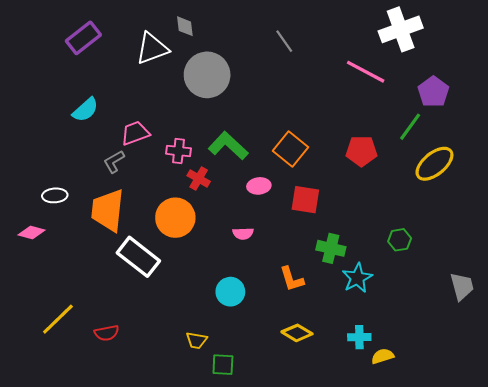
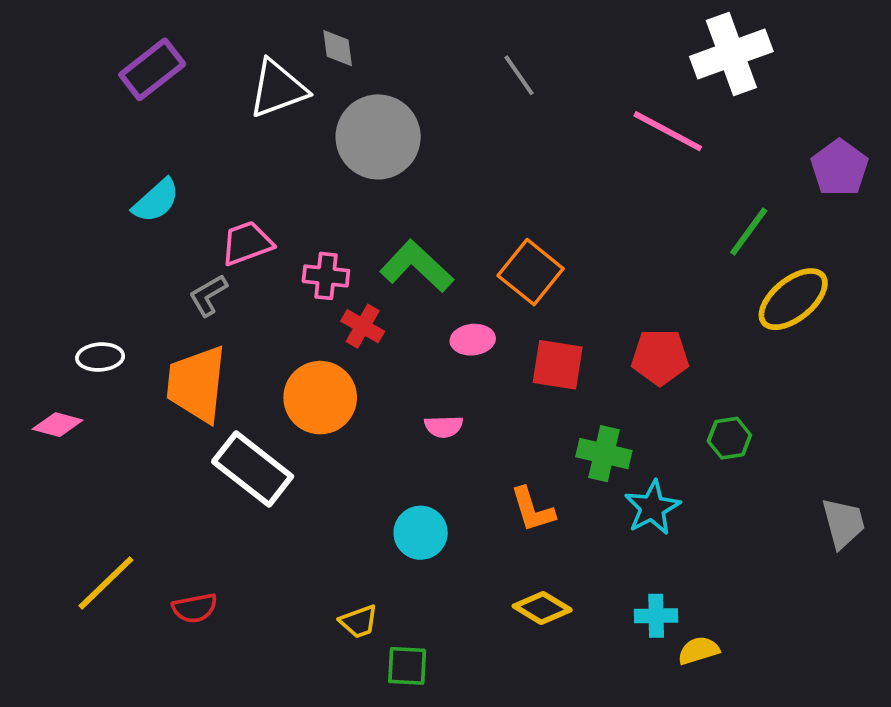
purple pentagon: (433, 92) -> (839, 168), moved
red pentagon: (361, 151) -> (660, 357), moved
yellow trapezoid: (196, 340) -> (359, 622), turned -30

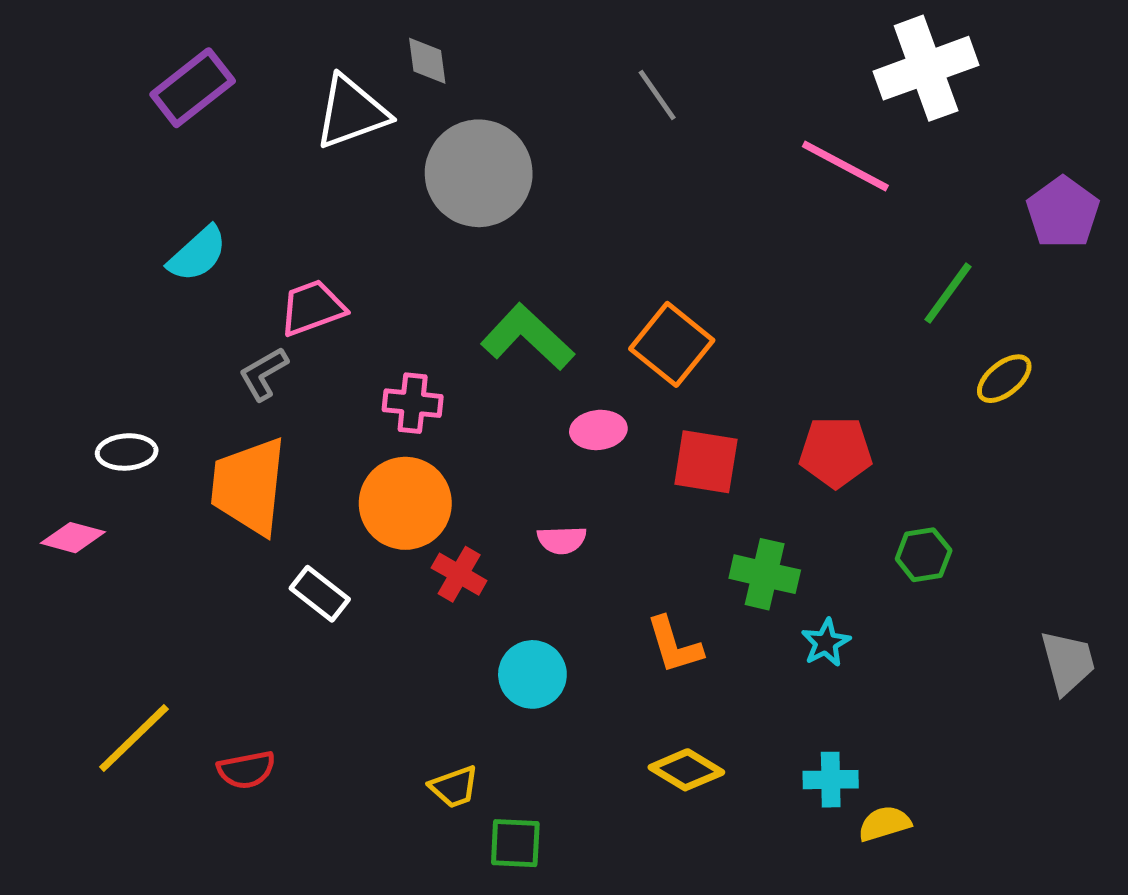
pink cross: (326, 276) -> (413, 403), moved
yellow ellipse: (793, 299) -> (1004, 379), size x0.6
red cross: (363, 326) -> (459, 574), moved
white rectangle: (253, 469) -> (320, 594), size x0.6
cyan star: (652, 508) -> (826, 643), size x0.7

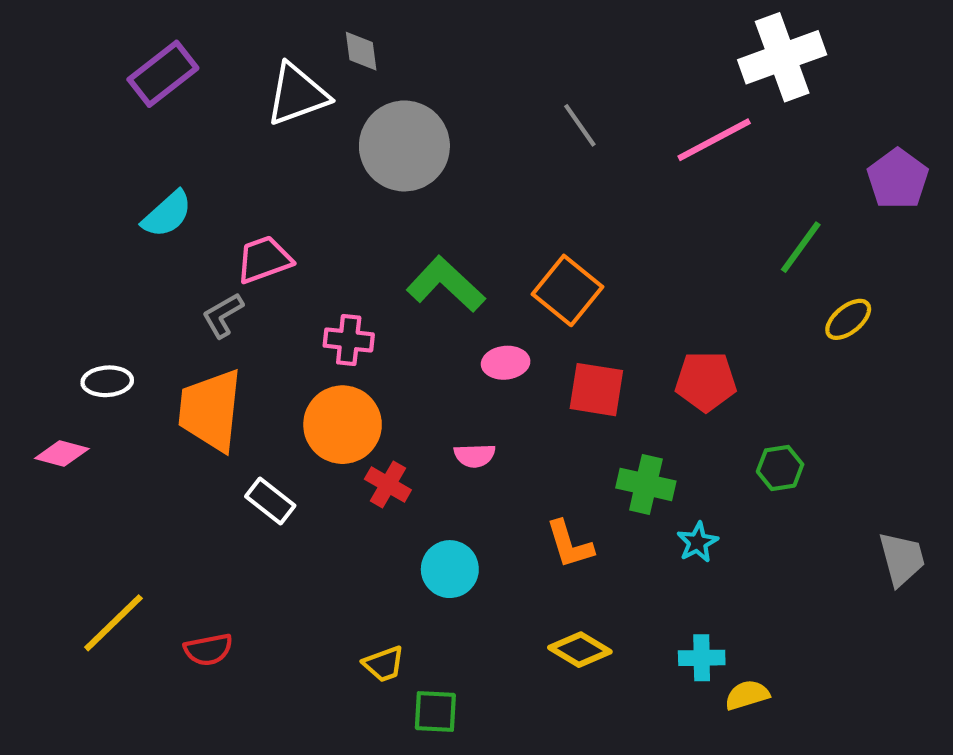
gray line: (657, 95) -> (580, 125), moved
pink line: (845, 166) -> (714, 140), turned -56

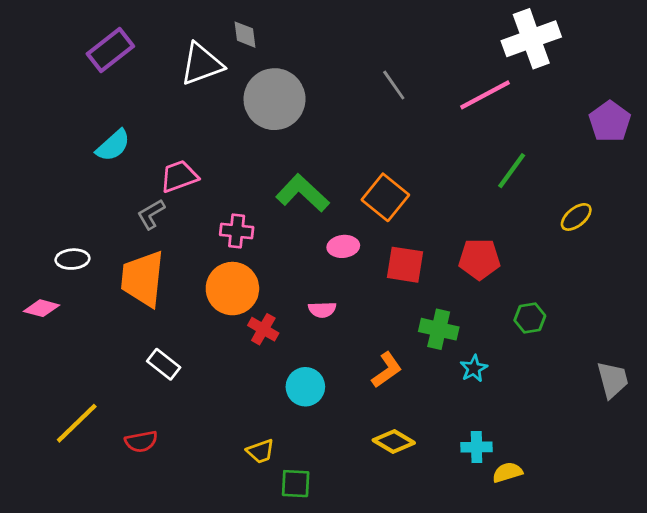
green line: (801, 247) -> (512, 171), moved
white rectangle: (270, 501) -> (164, 364), moved
orange L-shape: (570, 544) -> (387, 370), turned -108

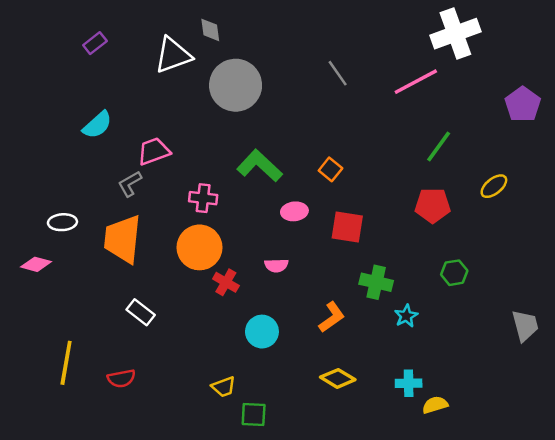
purple rectangle: (110, 50) -> (95, 43), size x0.6
orange square: (385, 197) -> (330, 169), size x0.6
red pentagon: (479, 259) -> (433, 205), moved
yellow line: (77, 423) -> (66, 363), turned -36

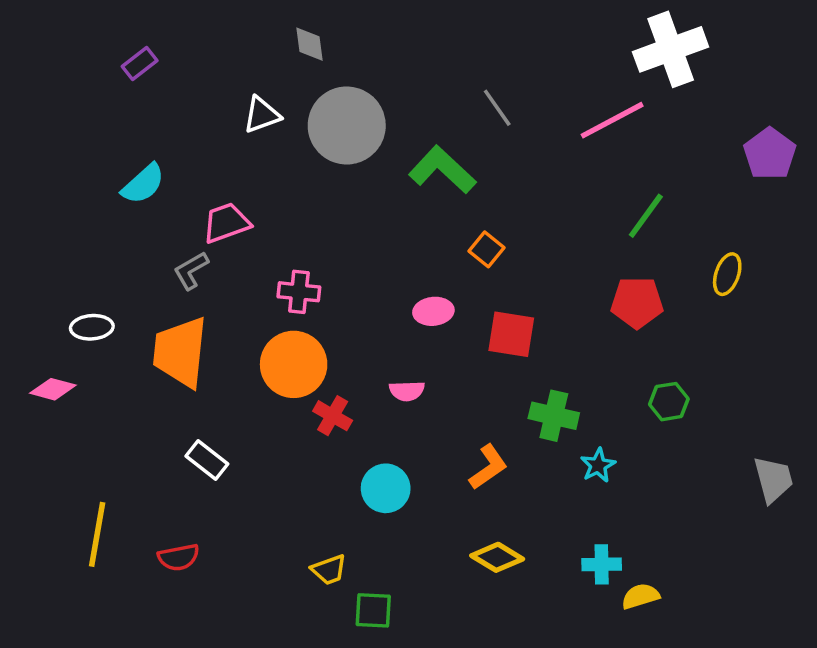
white triangle: (173, 55) -> (262, 115), moved, size x0.7
green L-shape: (260, 166) -> (442, 170), moved
yellow ellipse: (494, 186) -> (727, 274), turned -32

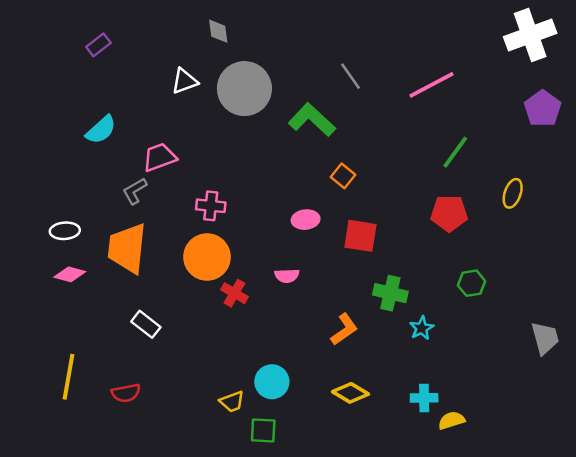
white cross: (671, 49) -> (530, 35), moved
pink diamond: (53, 389) -> (70, 274), moved
cyan circle: (386, 488) -> (272, 382), moved

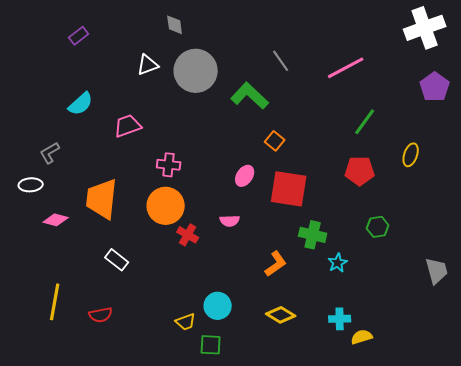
gray L-shape: (135, 191) -> (50, 153), moved
pink ellipse: (306, 220) -> (245, 176), turned -50
white ellipse: (65, 231) -> (31, 185), moved
red square: (360, 236) -> (289, 189), size x1.4

